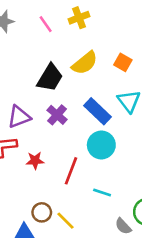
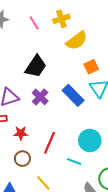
orange square: (123, 62) -> (91, 67), moved, turned 32
yellow semicircle: (85, 63) -> (77, 41), moved
cyan circle: (101, 145) -> (90, 140), moved
brown circle: (42, 212) -> (22, 159), moved

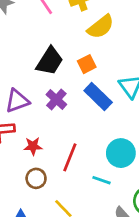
orange square: (91, 67) -> (87, 64), moved

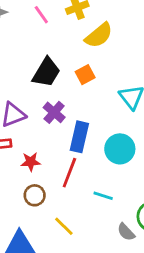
blue rectangle: (98, 96) -> (79, 137), moved, turned 60
cyan circle: (121, 153) -> (120, 149), moved

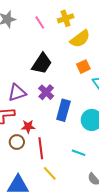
orange square: (85, 75) -> (83, 67), moved
red line: (69, 173) -> (41, 148), moved, turned -30
brown circle: (35, 195) -> (17, 142), moved

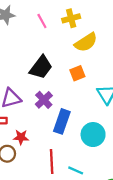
orange square: (83, 67) -> (77, 73), moved
red line: (41, 148) -> (52, 162), moved

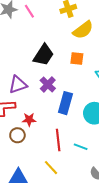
pink line: (42, 21) -> (29, 11), moved
orange square: (77, 73) -> (77, 58), turned 32

